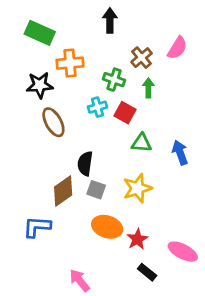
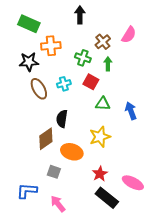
cyan cross: (97, 107) -> (64, 84), moved
gray square: (96, 190) -> (54, 172), moved
blue L-shape: (37, 227) -> (27, 191), moved
orange ellipse: (107, 227) -> (72, 152), moved
black rectangle: (147, 272) -> (107, 198), size x1.6

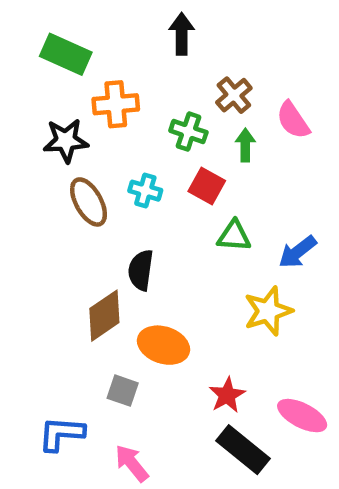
pink semicircle: (129, 35) -> (293, 120), moved, turned 114
cyan cross: (64, 84) -> (145, 191), turned 32
blue arrow: (131, 111) -> (298, 252), turned -108
yellow star: (100, 137) -> (268, 311), moved

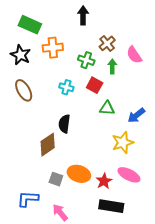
black star: (66, 141) -> (21, 55), moved, turned 30
brown ellipse: (89, 202) -> (24, 90), moved
orange ellipse: (164, 345) -> (79, 174), moved
pink ellipse: (302, 416) -> (129, 175), moved
black rectangle: (243, 450) -> (111, 206), turned -30

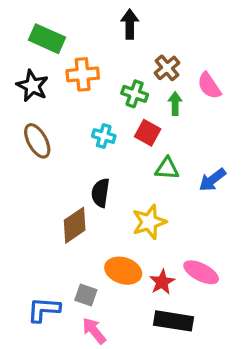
yellow star: (123, 143) -> (149, 222), moved
gray square: (56, 179) -> (86, 295), moved

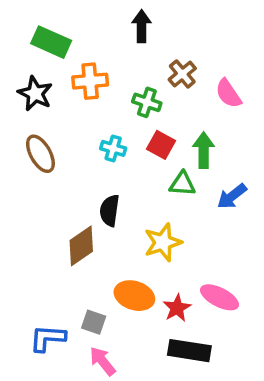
green arrow: (175, 104) -> (204, 150), moved, size x1.4

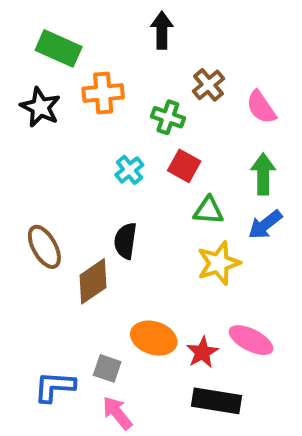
cyan cross: (113, 148) -> (129, 170), turned 35
green arrow: (204, 150) -> (263, 174), moved
brown ellipse: (40, 154) -> (44, 247), moved
yellow star: (163, 242) -> (219, 263), moved

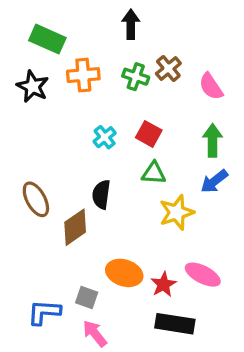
green cross: (168, 117) -> (136, 77), moved
green triangle: (208, 210) -> (154, 173), moved

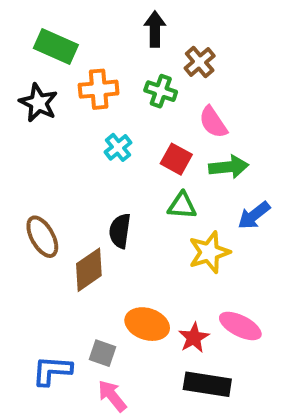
brown cross: (168, 68) -> (200, 62), moved
pink semicircle: (211, 86) -> (213, 122), moved
cyan cross: (105, 137) -> (118, 147), moved
green arrow: (213, 140) -> (229, 167), moved, turned 84

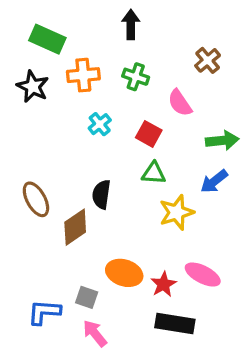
brown cross: (200, 62) -> (208, 60), moved
green arrow: (229, 167) -> (222, 140), moved

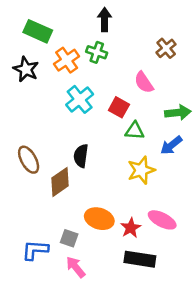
orange cross: (83, 75) -> (67, 60), turned -30
green cross: (136, 77) -> (97, 52), moved
cyan cross: (100, 124) -> (80, 99), size x1.5
green triangle: (154, 173) -> (135, 131), moved

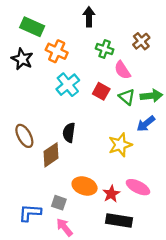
green cross: (97, 52) -> (105, 49), moved
orange cross: (67, 60) -> (57, 51), turned -30
green triangle: (135, 131) -> (127, 97), moved, turned 36

